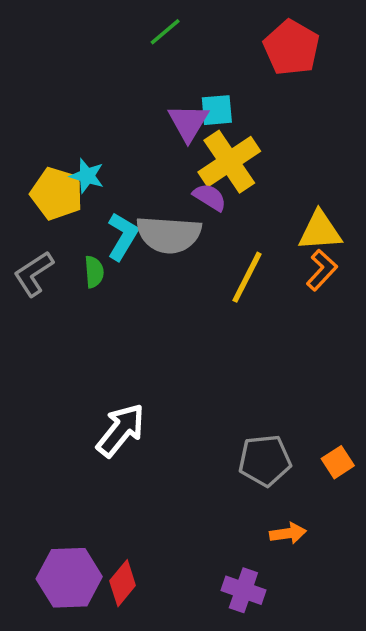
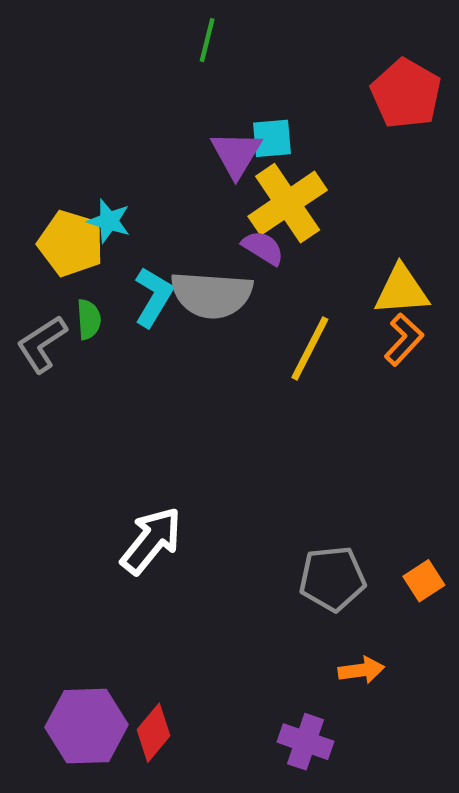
green line: (165, 32) -> (207, 40), turned -36
red pentagon: (291, 48) -> (406, 94), moved
green semicircle: (94, 272) -> (89, 319), moved

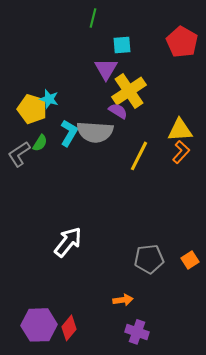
cyan square: (272, 138) -> (122, 45), moved
green semicircle: (89, 319) -> (40, 143), turned 36
orange arrow: (361, 670) -> (123, 300), moved

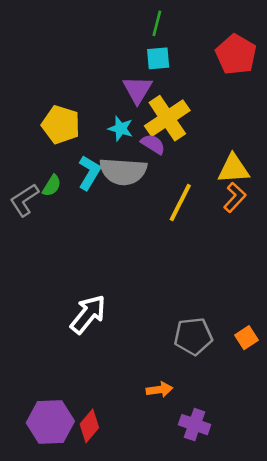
green line: (93, 18) -> (157, 23), moved
cyan star: (49, 99) -> (121, 129), moved
yellow pentagon: (32, 109) -> (61, 125), moved
purple cross: (137, 332) -> (195, 425), moved

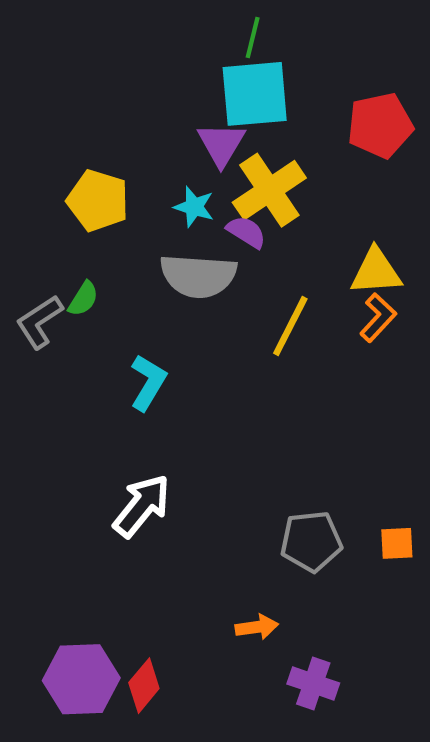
red pentagon: (236, 55) -> (380, 125), moved, turned 30
cyan square: (158, 58) -> (255, 94), size x1.8
cyan L-shape: (89, 173) -> (148, 382), moved
orange square: (246, 338) -> (397, 543), turned 30

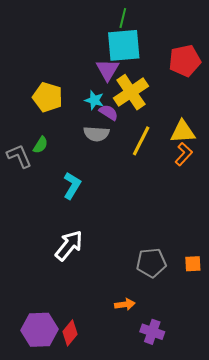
purple semicircle: (246, 232) -> (109, 112), moved
gray semicircle: (198, 276) -> (96, 134), size x0.7
gray L-shape: (39, 322) -> (19, 156), turned 100
yellow line: (290, 326) -> (141, 141), moved

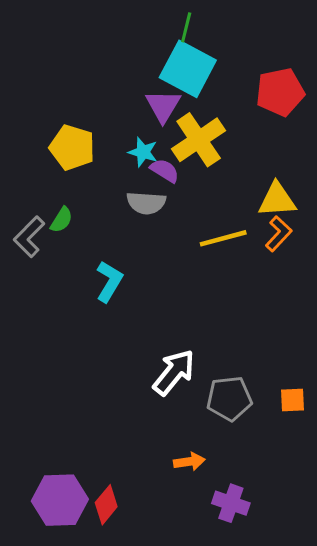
cyan square: (124, 45) -> (188, 69), turned 33
yellow line: (141, 141) -> (223, 238), moved, turned 48
gray L-shape: (19, 156) -> (29, 237), turned -112
white arrow: (69, 245) -> (174, 372), moved

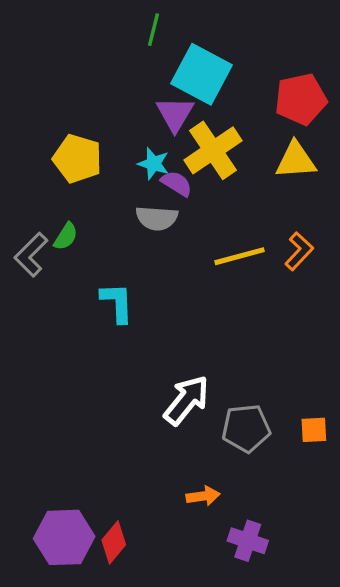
green line: (186, 27) -> (153, 30), moved
yellow triangle: (277, 200) -> (296, 160), moved
cyan L-shape: (109, 281) -> (117, 303), turned -33

